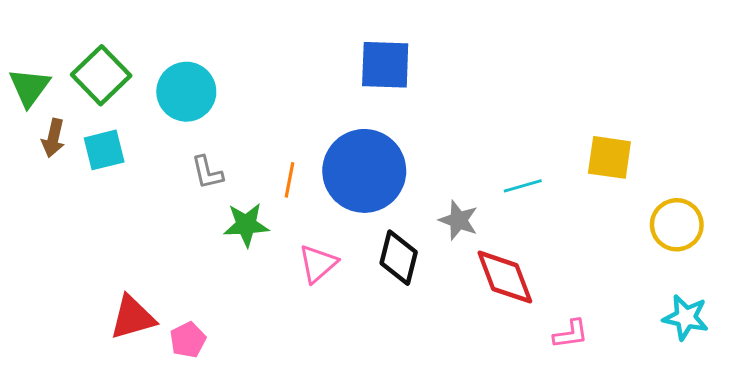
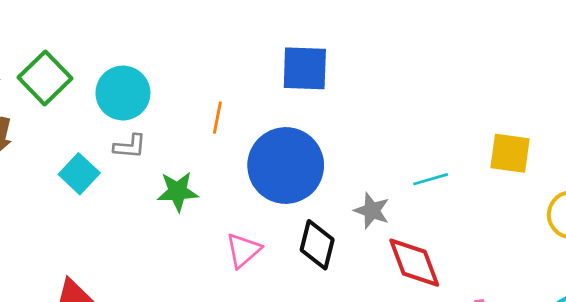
cyan square: (104, 150) -> (79, 174), moved, turned -33
gray L-shape: (207, 172) -> (130, 146), moved, turned -72
orange line: (289, 180) -> (217, 118), moved
green star: (246, 225) -> (178, 191), moved

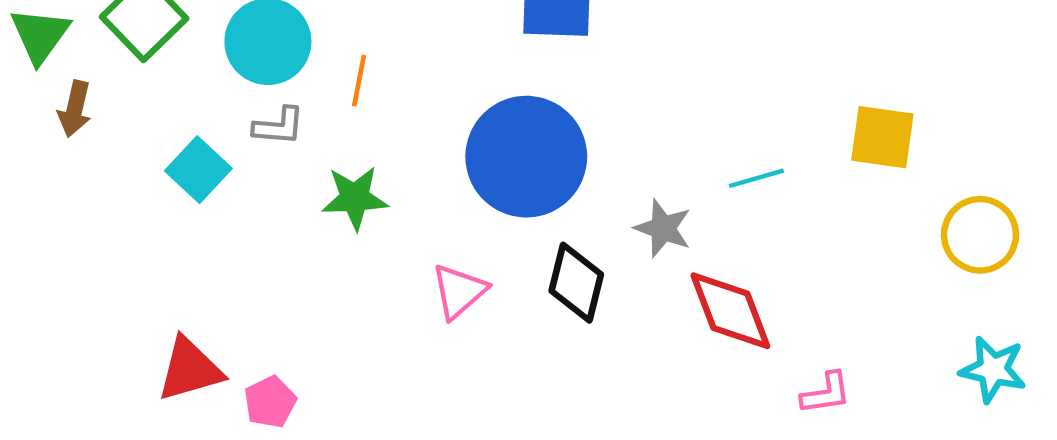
orange line: (217, 118) -> (359, 81), moved

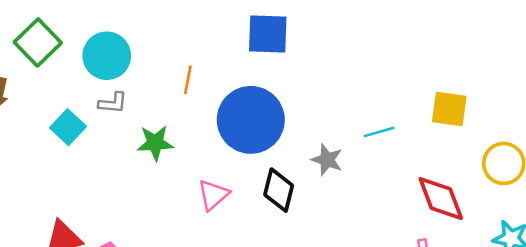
orange line: (359, 81) -> (188, 80), moved
red diamond: (730, 311) -> (441, 199), moved

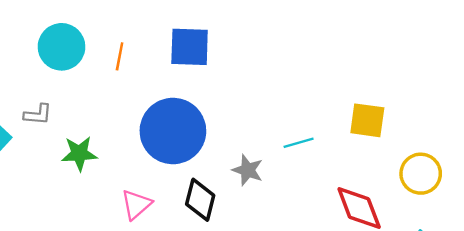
cyan circle: (107, 56) -> (62, 47), moved
orange line: (188, 80) -> (120, 56), moved

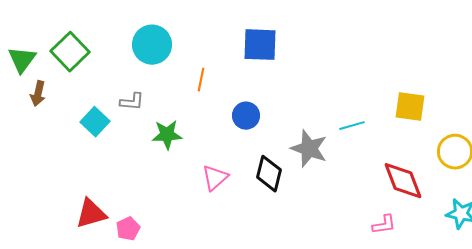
orange line: (120, 56) -> (201, 80), moved
blue circle: (173, 131) -> (246, 116), size x0.5
gray star: (248, 170) -> (309, 149), size x1.4

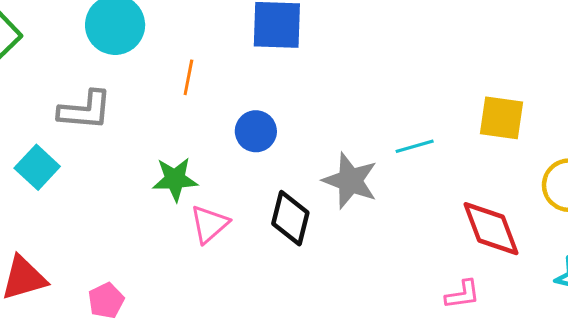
gray L-shape: (132, 102) -> (85, 110), size x1.5
cyan square: (95, 122) -> (37, 167), moved
green star: (167, 135) -> (175, 179), moved
pink pentagon: (128, 229) -> (106, 301), moved

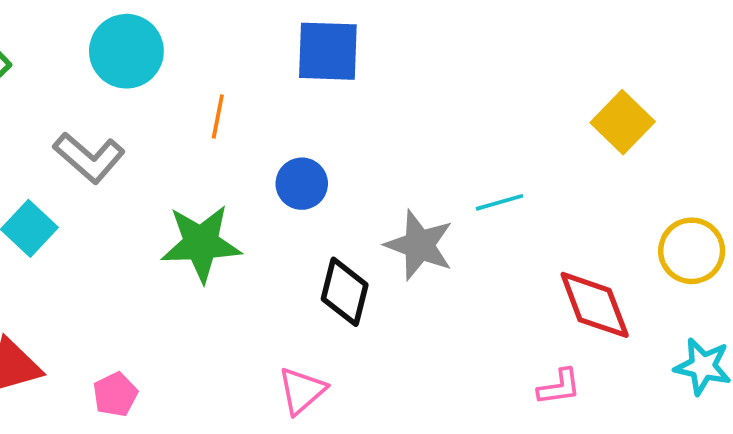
gray L-shape: (85, 110) -> (89, 158), turned 36
yellow square: (501, 118) -> (623, 122), moved, turned 36
green star: (175, 179) -> (201, 243), size x1.4
pink triangle: (209, 224) -> (302, 391), moved

